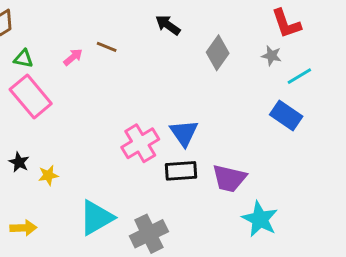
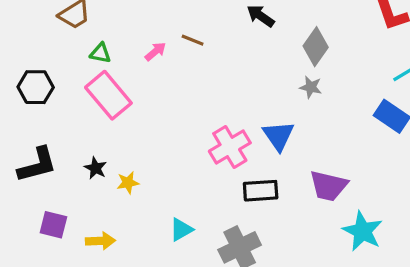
gray star: (272, 56) -> (311, 87), moved
black rectangle: (181, 171) -> (261, 191), moved
cyan triangle: (96, 218) -> (181, 230), size x0.6

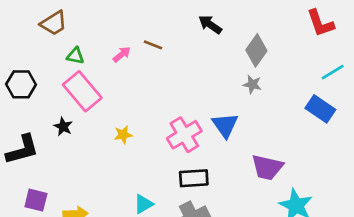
black star: (95, 168) -> (63, 127), moved
yellow star: (128, 183) -> (123, 135), moved
black rectangle: (261, 191) -> (194, 178), moved

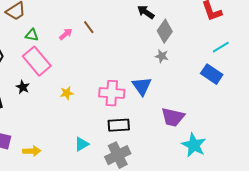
black arrow: (210, 24) -> (146, 12), moved
brown line: (153, 45) -> (89, 27), turned 32
pink cross: (184, 135) -> (112, 93), turned 35

